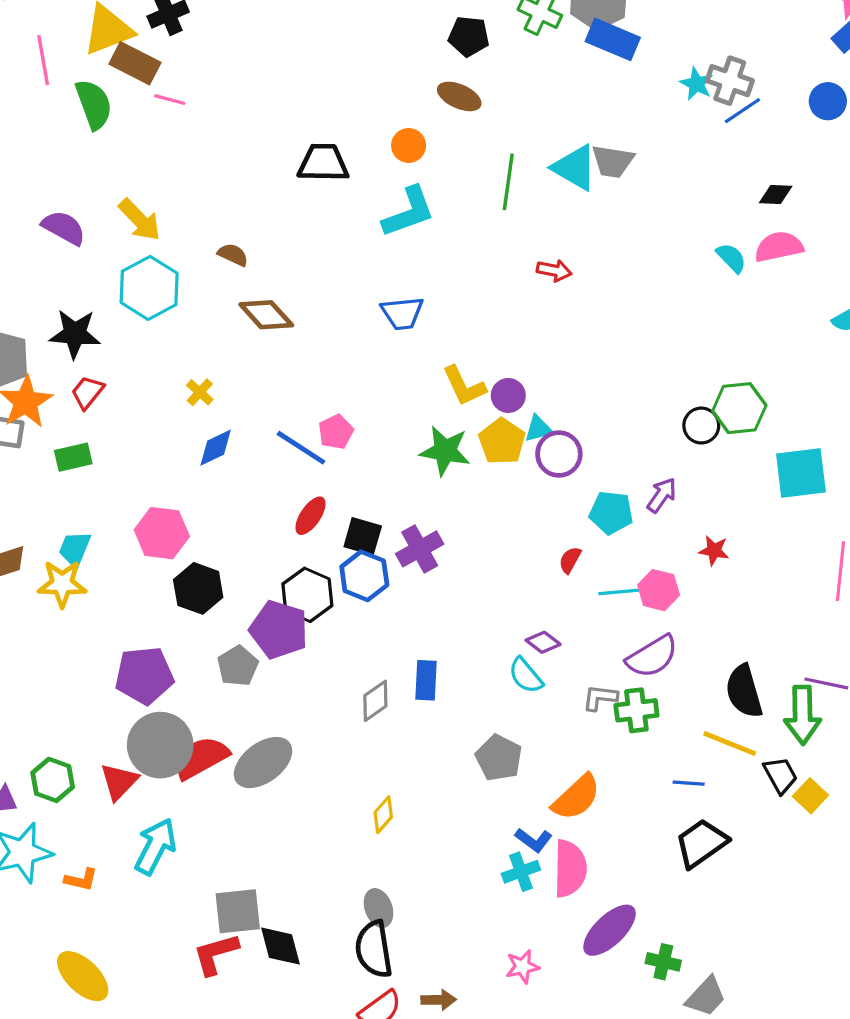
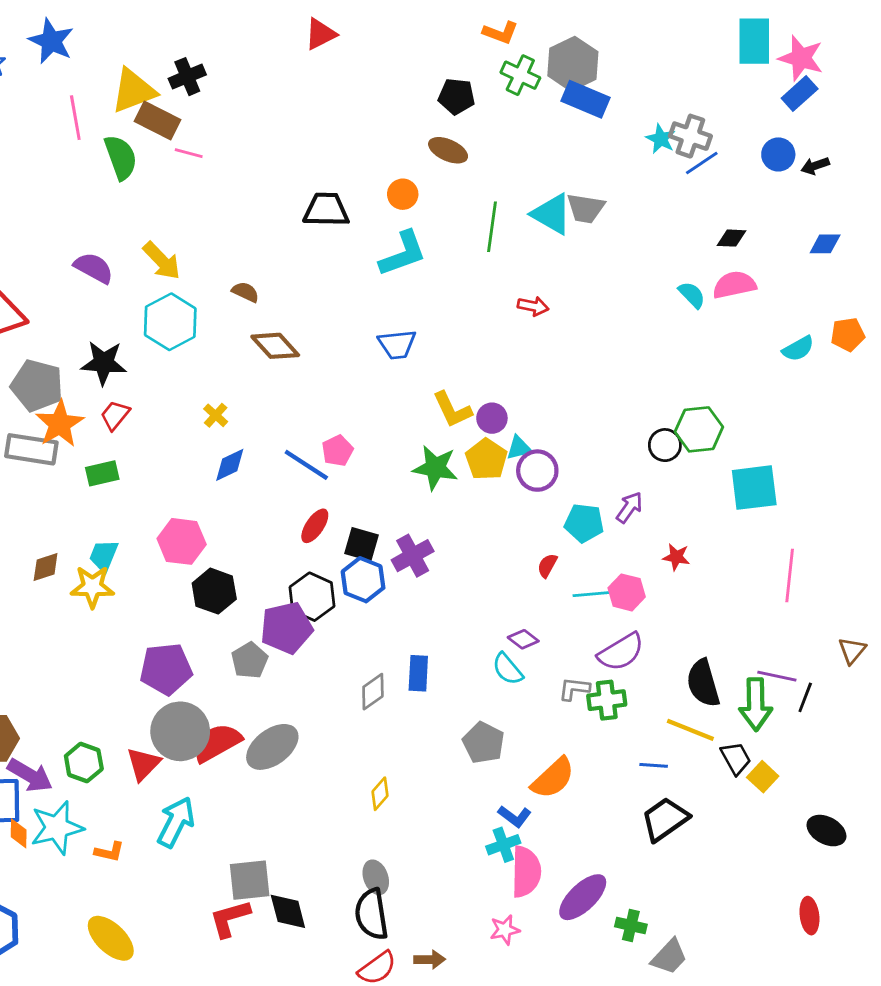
purple pentagon: (279, 630) -> (286, 628), turned -30
pink semicircle: (570, 869) -> (526, 872), moved

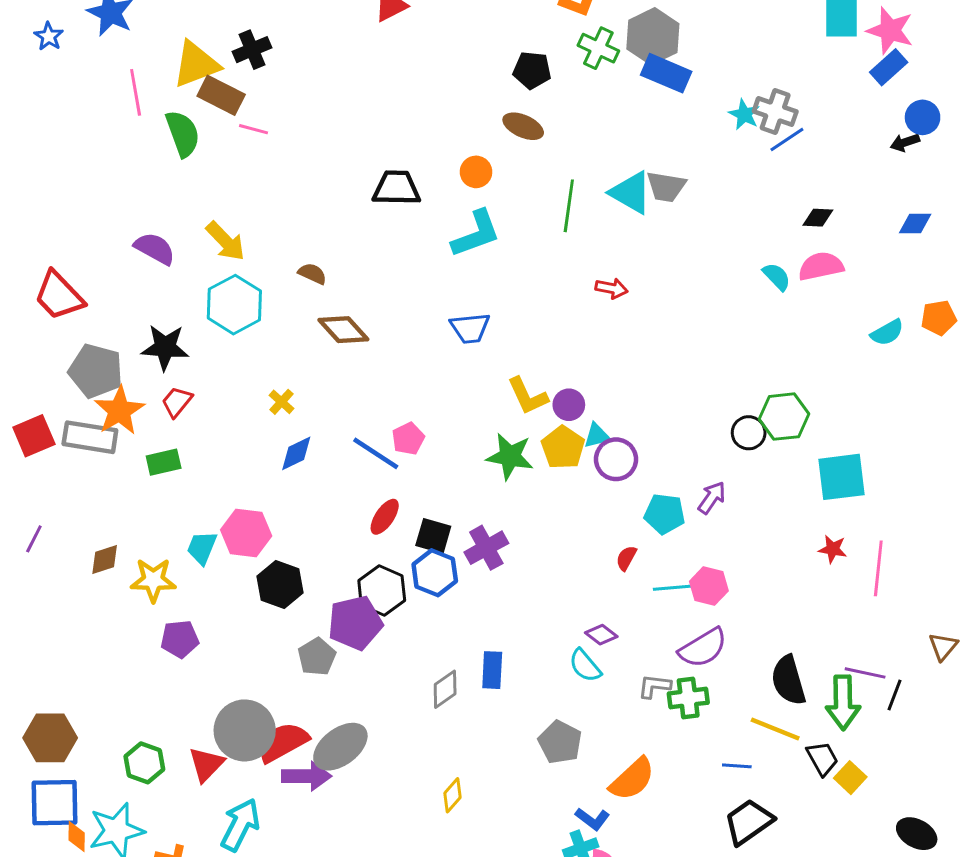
blue circle: (778, 154) -> (923, 117), moved
cyan trapezoid: (104, 556) -> (202, 548), moved
red star: (676, 557) -> (833, 549), moved
purple pentagon: (166, 669) -> (180, 639), moved, size x0.7
purple arrow: (30, 775) -> (307, 776), moved, turned -30

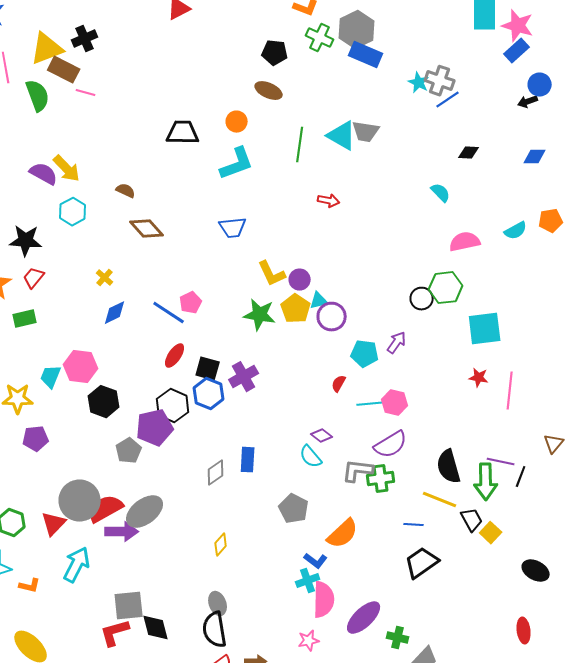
purple semicircle: (155, 249) -> (44, 174), moved
pink semicircle: (821, 266) -> (465, 242), moved
cyan hexagon: (234, 305) -> (73, 212), size x0.7
gray L-shape: (654, 686) -> (358, 471), size x1.4

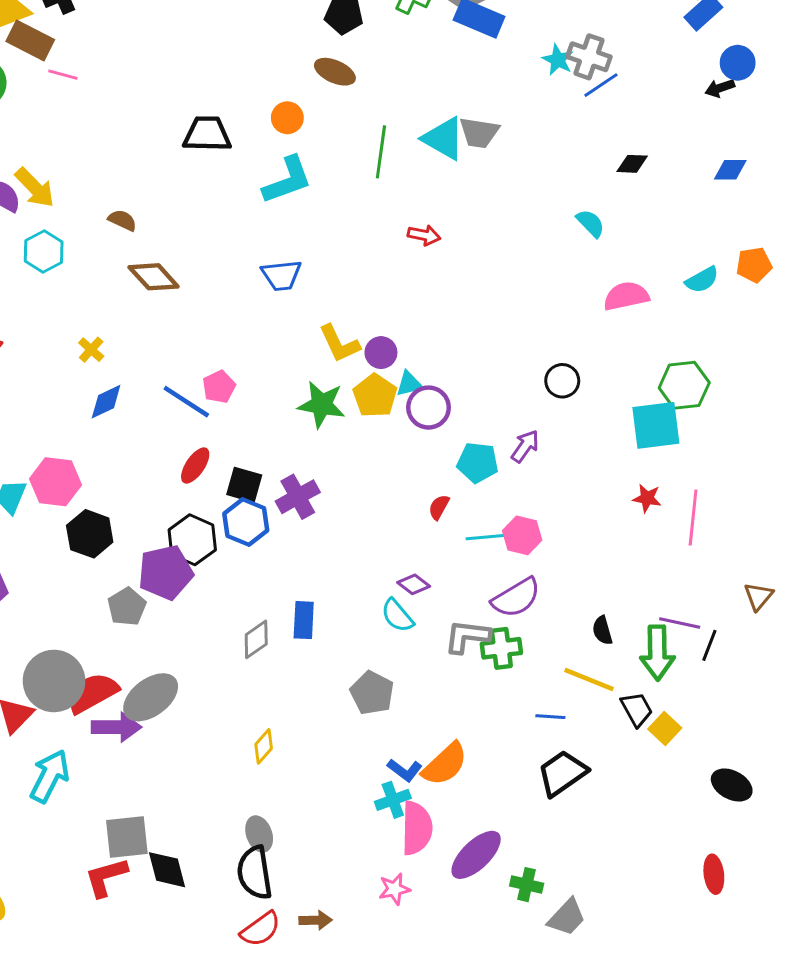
green hexagon: (446, 288) -> (684, 385), moved
black semicircle: (449, 467) -> (602, 630), size x0.6
orange semicircle: (343, 534) -> (445, 764), moved

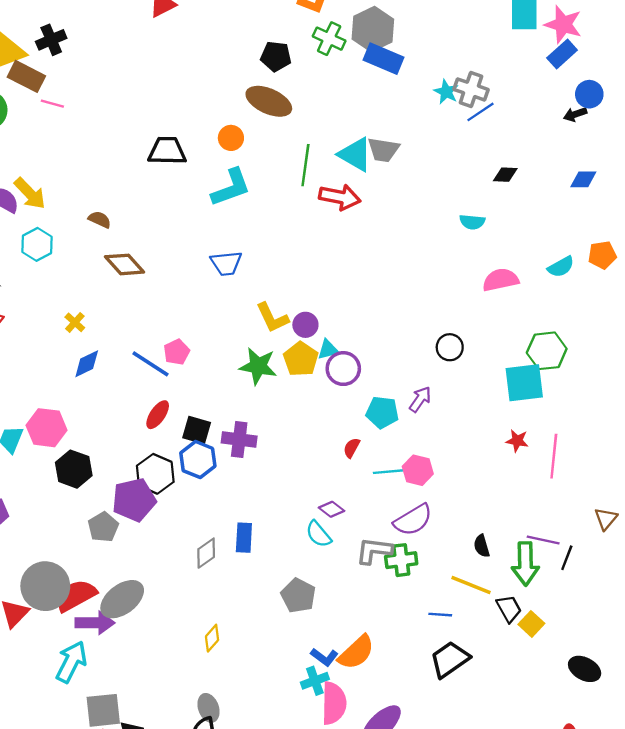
brown ellipse: (335, 72) -> (269, 101), size x1.4
cyan semicircle: (591, 223) -> (472, 222), turned 140
red arrow: (424, 235) -> (340, 197), moved, size x1.6
purple cross: (298, 497) -> (239, 439), turned 36
cyan arrow: (50, 776) -> (71, 662), moved

